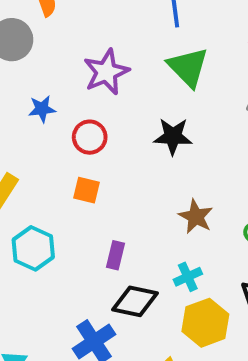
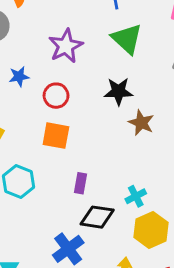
orange square: (87, 190) -> (56, 136), size x1.4
brown star: (196, 217) -> (141, 123), moved

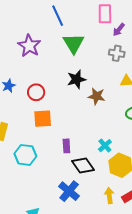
green triangle: (127, 39) -> (73, 43), turned 30
purple star: (66, 46) -> (29, 46), moved
black diamond: (97, 217) -> (83, 165), turned 60

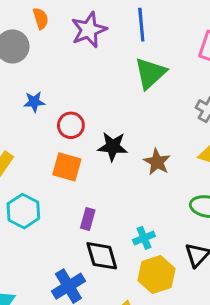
purple star: (29, 46) -> (89, 30), moved
black star: (76, 79) -> (113, 147), moved

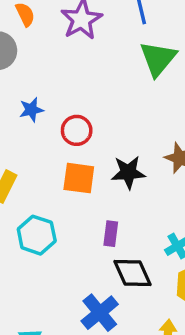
black star: (113, 147) -> (128, 172), moved

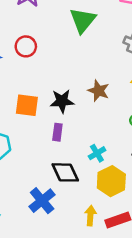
red circle: (77, 130) -> (26, 46), moved
purple rectangle: (111, 234) -> (57, 132), moved

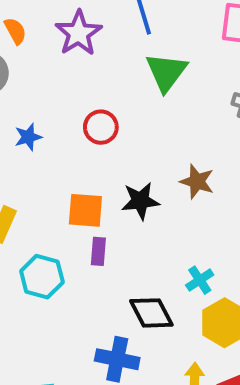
red circle: (26, 46) -> (101, 127), moved
purple rectangle: (57, 132) -> (98, 251), moved
blue cross: (42, 201) -> (117, 359), turned -36

